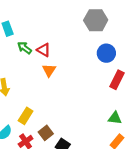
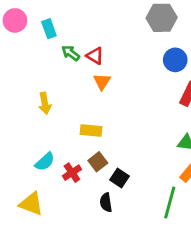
yellow rectangle: (26, 116) -> (91, 130), moved, turned 63

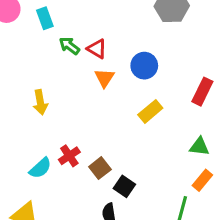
blue circle: (175, 60) -> (144, 66), moved
yellow rectangle: (91, 130) -> (150, 111), moved, turned -45
red cross: (72, 173) -> (69, 156), moved

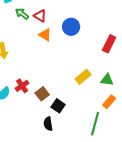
orange triangle: (105, 78) -> (45, 35), turned -32
yellow rectangle: (150, 111) -> (83, 77), moved

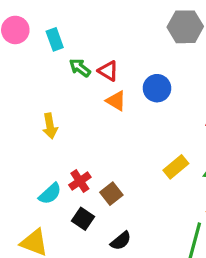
black square: (58, 106) -> (83, 219), moved
black semicircle: (48, 124) -> (121, 241), turned -120

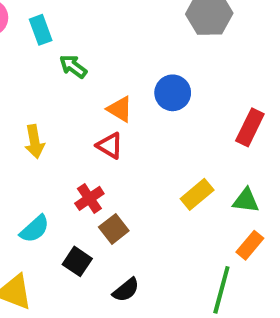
red triangle: (108, 71) -> (110, 146), moved
red cross: (80, 181) -> (89, 198), moved

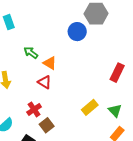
green arrow: (73, 66) -> (31, 53), moved
blue circle: (173, 93) -> (77, 32), moved
green triangle: (246, 200) -> (115, 110), turned 40

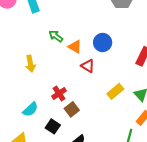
blue circle: (77, 32) -> (103, 43), moved
red triangle: (45, 82) -> (88, 66), moved

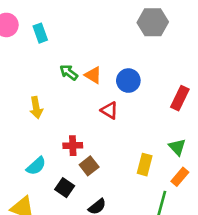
orange triangle: (75, 47) -> (93, 75), moved
yellow rectangle: (115, 91) -> (145, 165), moved, turned -35
red cross: (59, 93) -> (73, 146), turned 32

